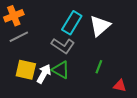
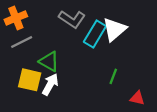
cyan rectangle: (72, 23) -> (95, 34), moved
gray L-shape: (63, 46) -> (72, 19), moved
green triangle: (61, 70) -> (49, 61), moved

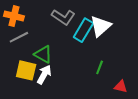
orange cross: (16, 18) -> (14, 16), turned 36

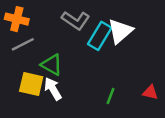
green line: (100, 67) -> (111, 96), moved
white arrow: (44, 74) -> (53, 89), turned -60
red triangle: (121, 87) -> (150, 92), moved

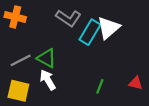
gray line: (23, 44) -> (21, 60), moved
yellow square: (31, 84) -> (18, 91), moved

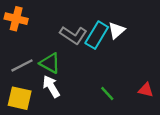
gray L-shape: (68, 18) -> (73, 35), moved
white triangle: (108, 28) -> (117, 30), size x0.7
green line: (100, 86) -> (107, 93), turned -64

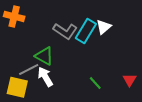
gray line: (22, 65) -> (29, 69), moved
red triangle: (146, 90) -> (130, 80), turned 48

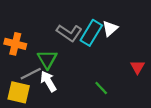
orange cross: (14, 16) -> (15, 44), moved
green triangle: (44, 56) -> (47, 59), turned 30
red triangle: (130, 80) -> (138, 67), moved

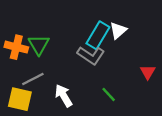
gray L-shape: (69, 33) -> (91, 55), moved
green triangle: (47, 59) -> (39, 45), moved
white arrow: (48, 81) -> (64, 96), moved

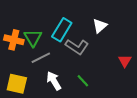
cyan rectangle: (98, 35) -> (62, 30), moved
gray line: (33, 79) -> (41, 58), moved
green line: (109, 94) -> (83, 81), moved

